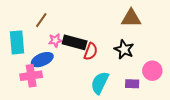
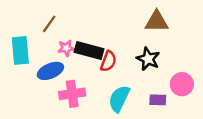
pink cross: (31, 76) -> (72, 94), moved

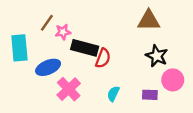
pink star: (66, 48) -> (63, 32), moved
black star: (148, 59) -> (157, 56), moved
pink cross: (72, 94) -> (69, 89), turned -35
cyan semicircle: (119, 99) -> (113, 94), size x0.6

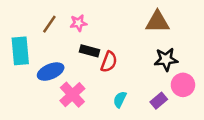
pink star: (63, 32) -> (78, 23), moved
black rectangle: (85, 48) -> (89, 51), size x0.7
black star: (157, 56) -> (166, 59), turned -30
purple rectangle: (150, 95) -> (159, 101), turned -42

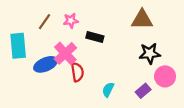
black rectangle: (89, 51) -> (95, 37), moved
red semicircle: (109, 62) -> (77, 72), moved, turned -30
pink cross: (72, 95) -> (65, 53), moved

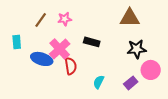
black rectangle: (95, 37) -> (92, 42), moved
cyan rectangle: (18, 46) -> (17, 42), size x0.6
blue ellipse: (46, 64) -> (42, 59), turned 40

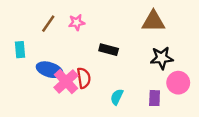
pink cross: (60, 49) -> (66, 82), moved
purple rectangle: (131, 83) -> (155, 98), turned -48

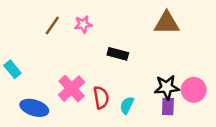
cyan rectangle: (20, 50) -> (12, 69), moved, turned -35
black star: (162, 58) -> (167, 87), moved
blue ellipse: (49, 70) -> (34, 108), moved
red semicircle: (84, 78) -> (101, 98), moved

